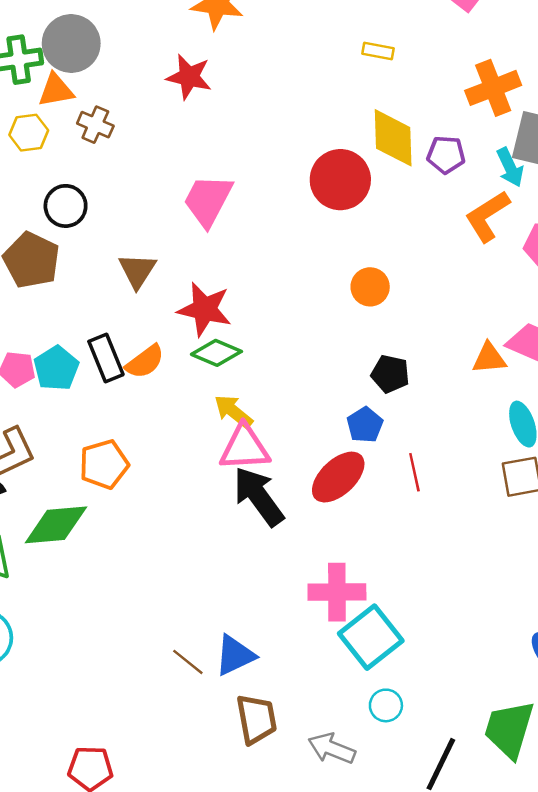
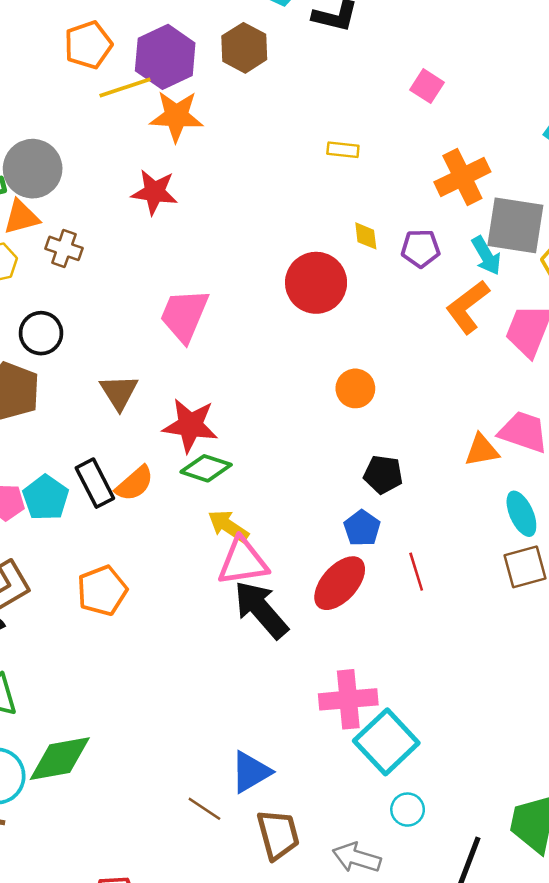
yellow diamond: (393, 138) -> (366, 236), size x0.5
green diamond: (56, 525) -> (60, 759), moved
brown line: (188, 662) -> (204, 809), moved

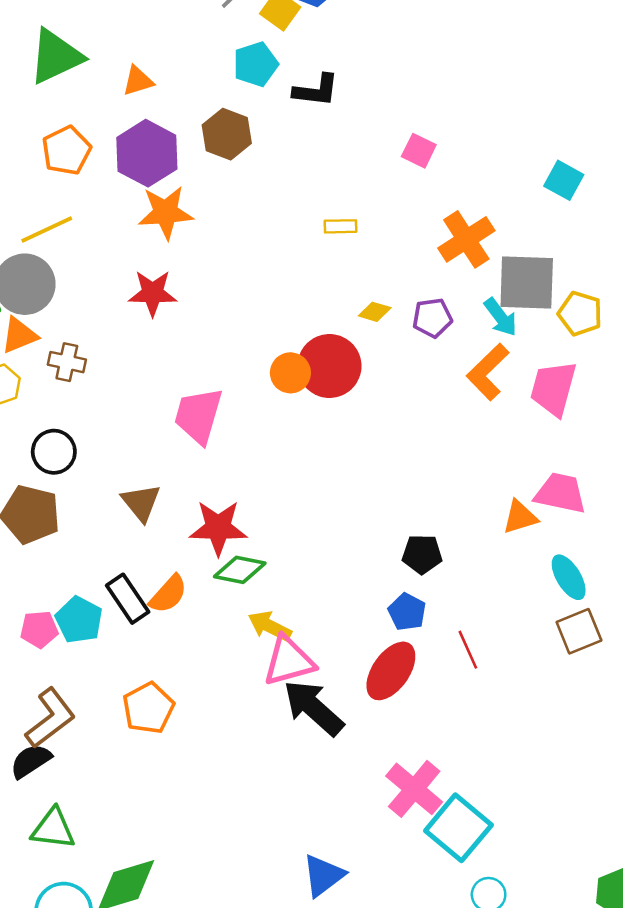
yellow line: (125, 87) -> (47, 229), moved
yellow diamond: (366, 236) -> (375, 312), turned -60
orange circle: (355, 388) -> (290, 373), moved
pink cross: (348, 699) -> (414, 789), turned -38

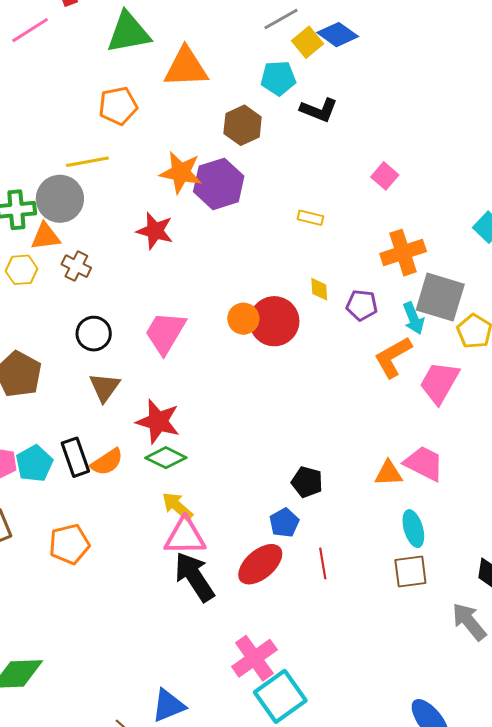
orange triangle: (138, 81) -> (186, 67), size x1.8
purple hexagon: (147, 153) -> (219, 184), moved
yellow diamond: (375, 312) -> (319, 289), turned 55
black circle: (54, 452) -> (94, 334), moved

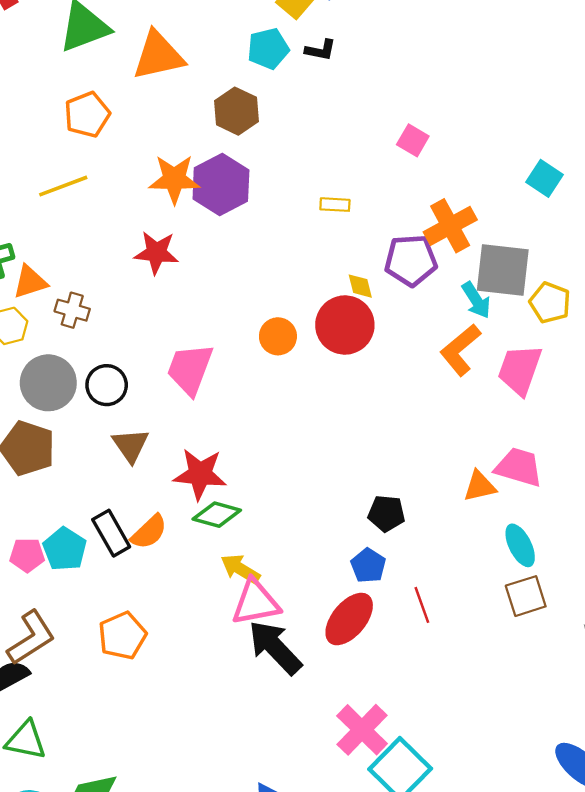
black L-shape: (319, 110) -> (320, 50), moved, size x0.7
gray circle: (60, 199) -> (48, 383), moved
purple pentagon: (362, 305) -> (411, 260), moved, size x1.4
red circle: (274, 321) -> (345, 325), moved

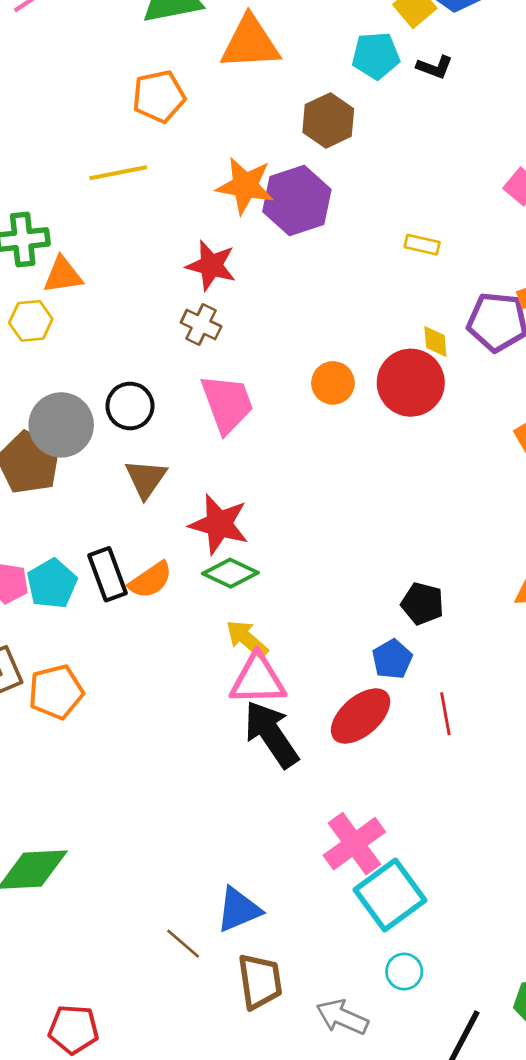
brown cross: (72, 310) -> (201, 325), moved
pink trapezoid: (190, 369) -> (227, 404), turned 130
gray circle: (48, 383) -> (61, 425), moved
orange pentagon: (122, 636) -> (56, 692), moved

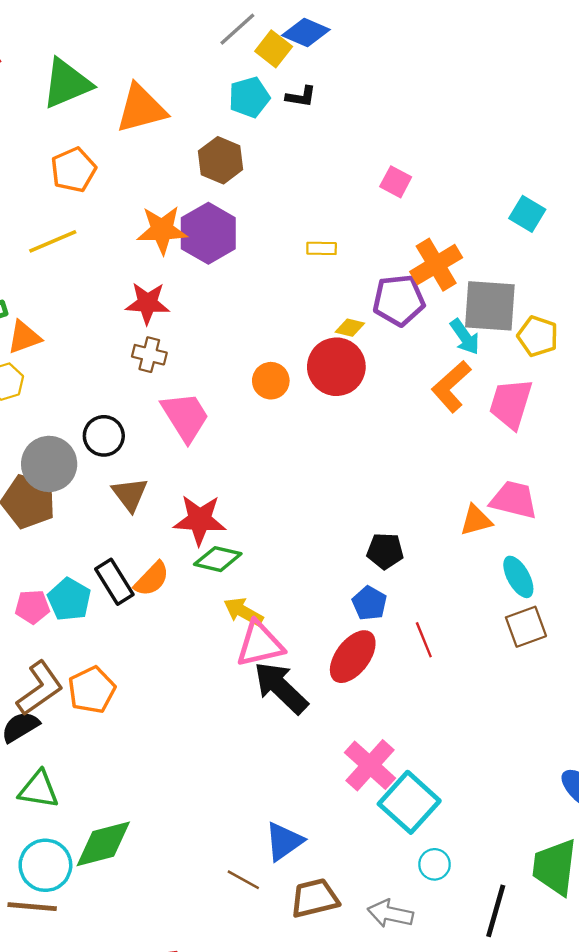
yellow diamond: (435, 341) -> (350, 328), turned -60
brown trapezoid: (260, 981) -> (315, 898), turned -84

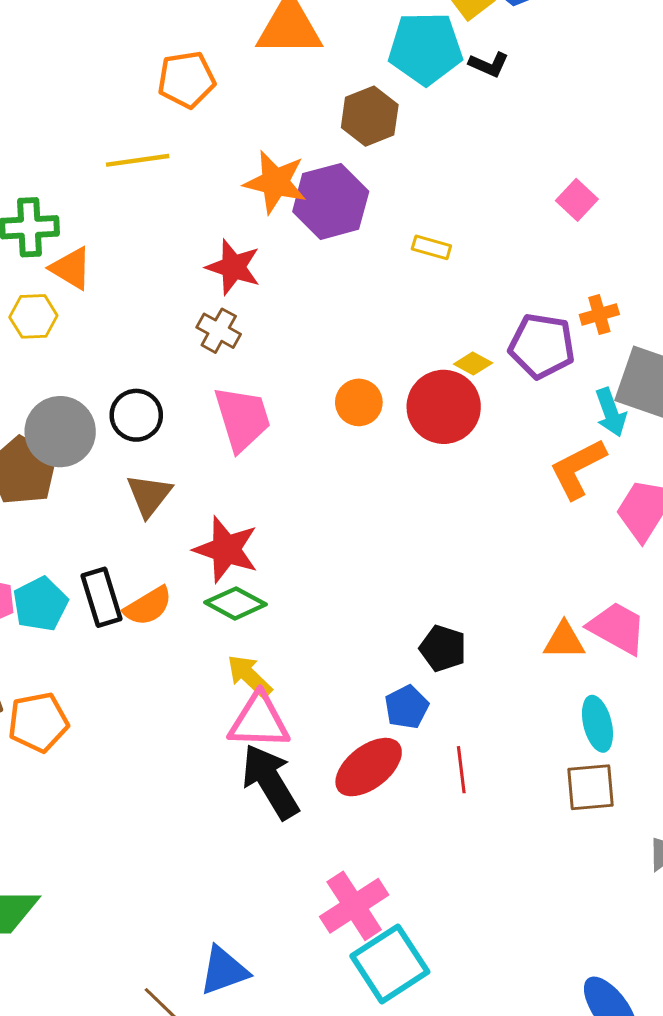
cyan pentagon: (249, 97) -> (425, 48), size x1.4
yellow rectangle: (322, 248) -> (431, 247), moved
orange cross: (436, 265) -> (599, 314), size x0.6
orange triangle: (24, 337) -> (71, 268), turned 36

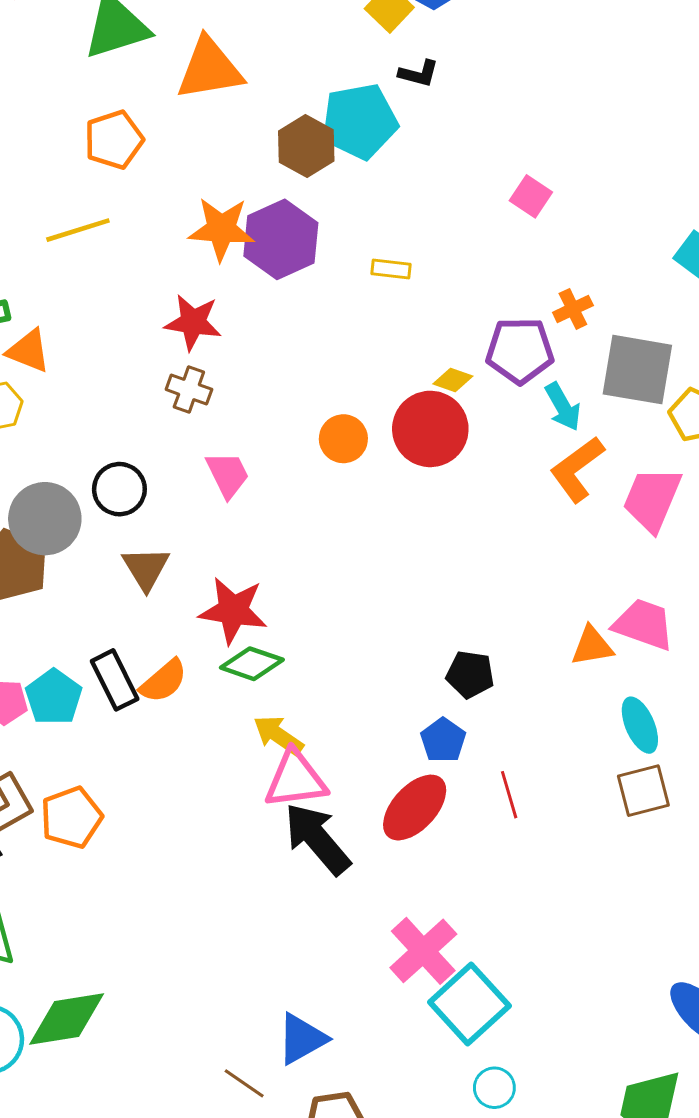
cyan pentagon: (425, 48) -> (359, 121), moved
cyan arrow: (611, 412) -> (563, 407), moved
pink trapezoid: (242, 418) -> (228, 475), size x0.7

